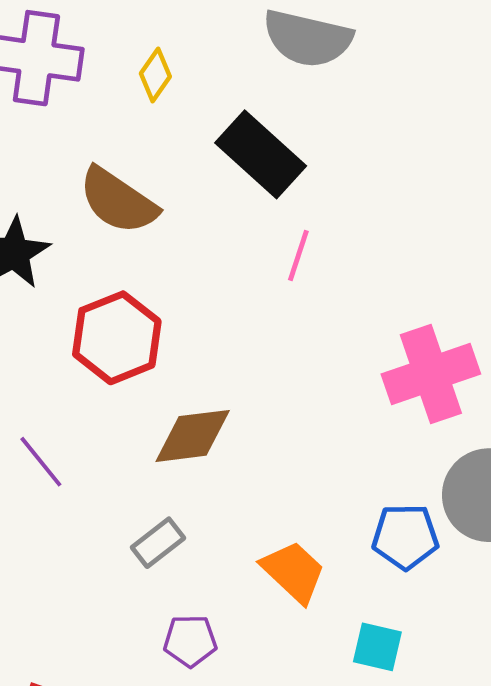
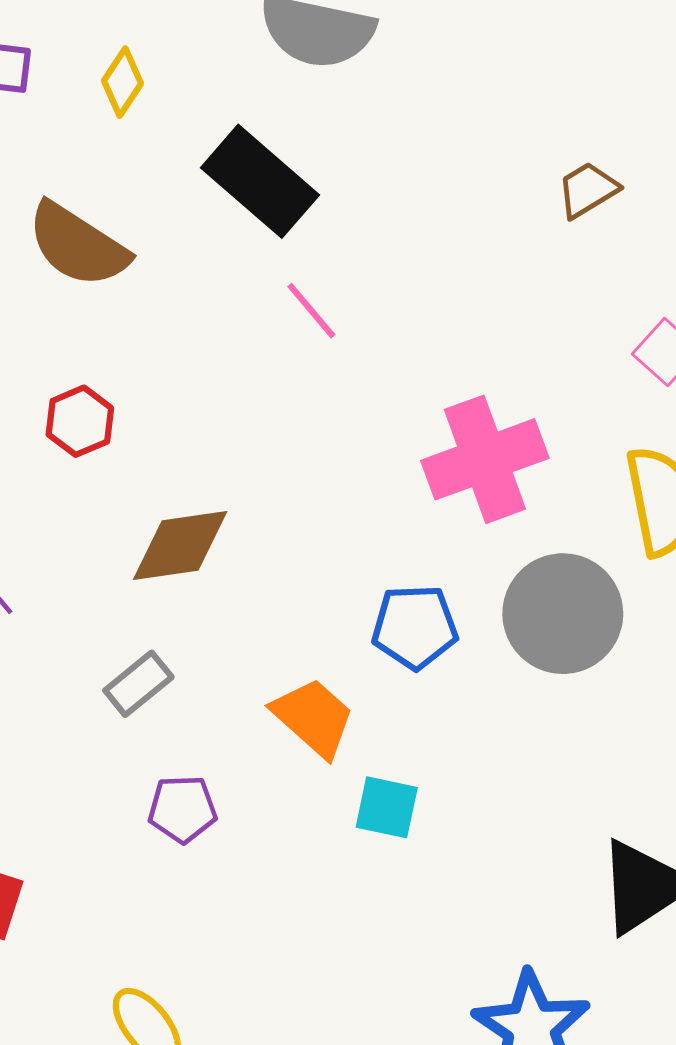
pink line: (298, 256) -> (311, 311), turned -57
red hexagon: (117, 338) -> (80, 421), size x0.6
blue pentagon: (405, 537) -> (415, 627), moved
cyan square: (377, 647) -> (387, 807), moved

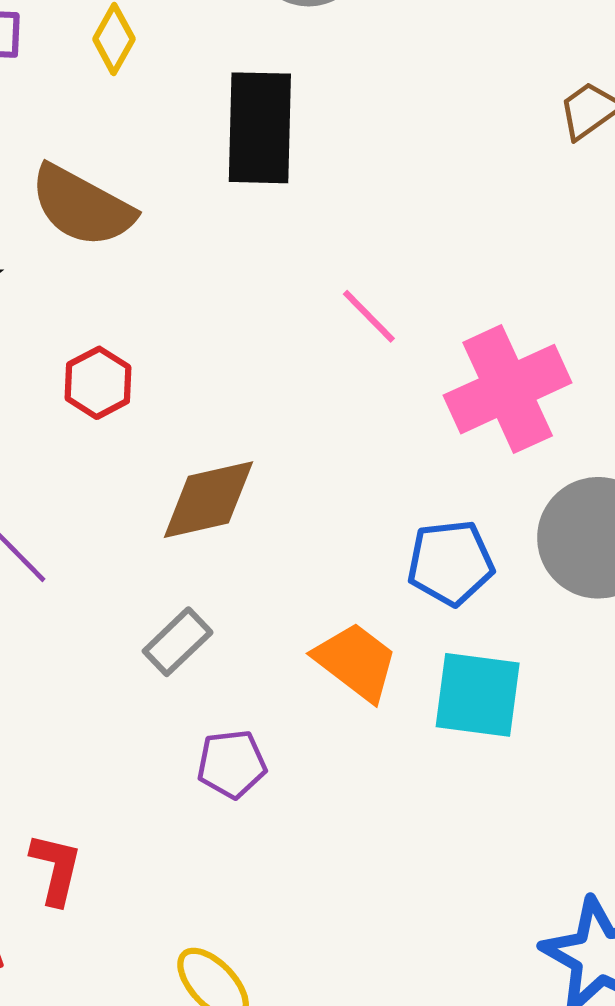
black rectangle: (260, 181) -> (260, 128), turned 55
pink line: (311, 311) -> (369, 316), moved
cyan square: (387, 807) -> (478, 695), moved, size x1.4

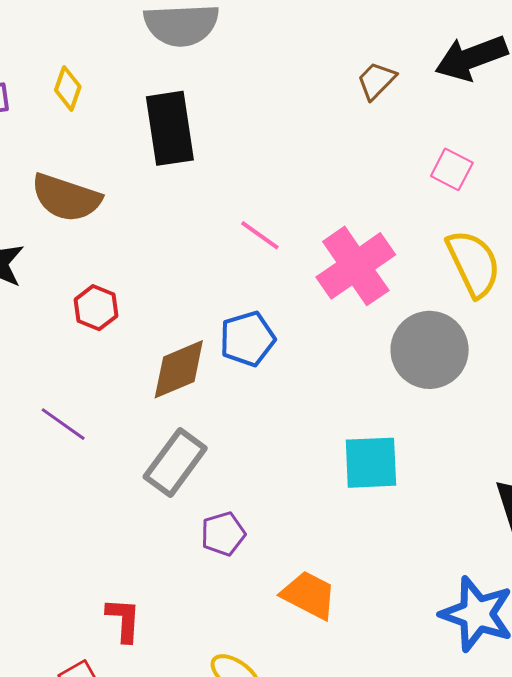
blue pentagon: (450, 563) -> (247, 339), moved
gray rectangle: (178, 642) -> (175, 463), size x1.5
orange trapezoid: (356, 662) -> (309, 595), moved

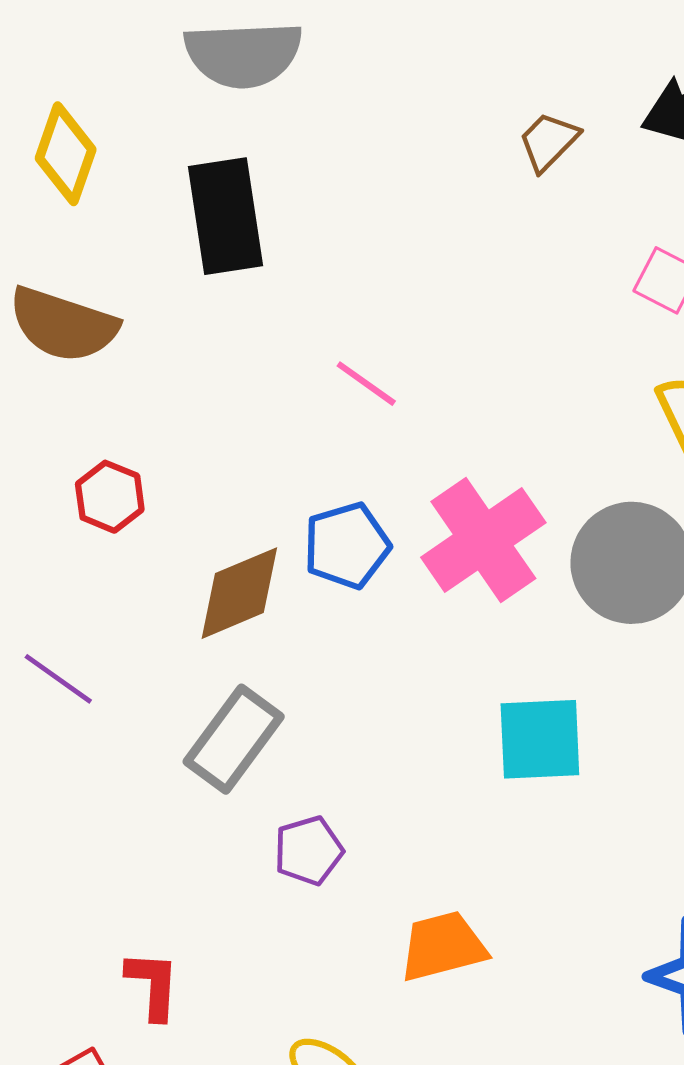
yellow diamond: (68, 88) -> (66, 154), size x1.4
pink cross: (356, 266) -> (483, 540), moved
orange trapezoid: (309, 595) -> (443, 946), turned -42

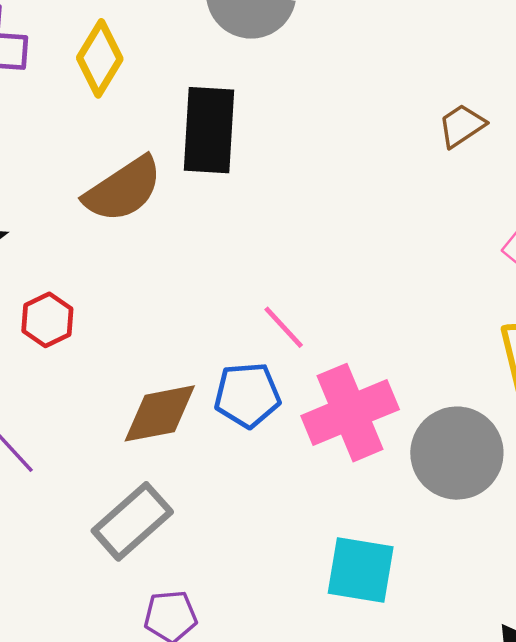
brown semicircle: (63, 325) -> (123, 189), moved, turned -64
pink line: (366, 384) -> (284, 327), moved
red hexagon: (110, 497) -> (47, 320), moved

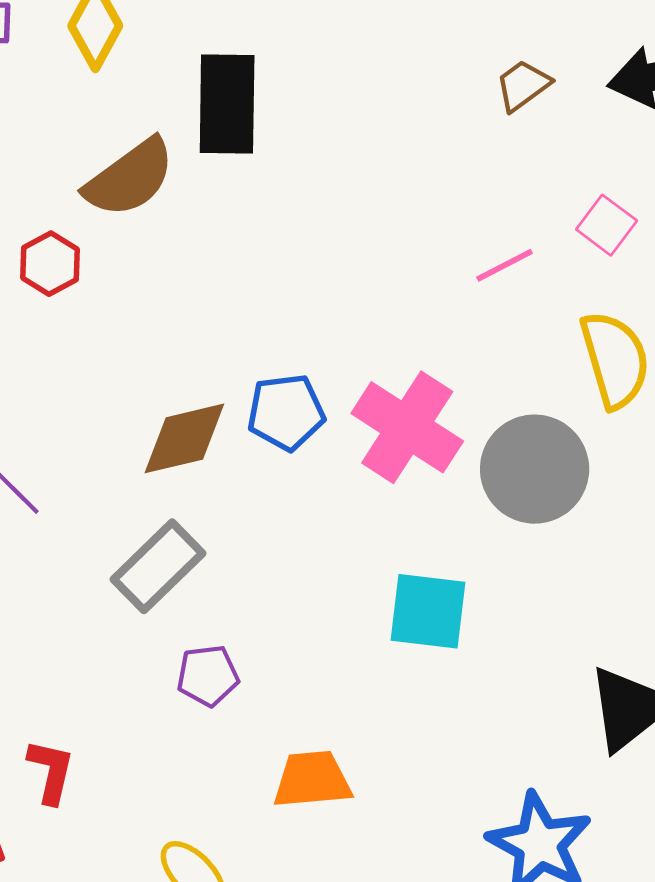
red hexagon: (47, 320) -> (50, 264), moved
pink line: (284, 327) -> (505, 265), moved, turned -72
pink cross: (350, 413) -> (407, 427), turned -32

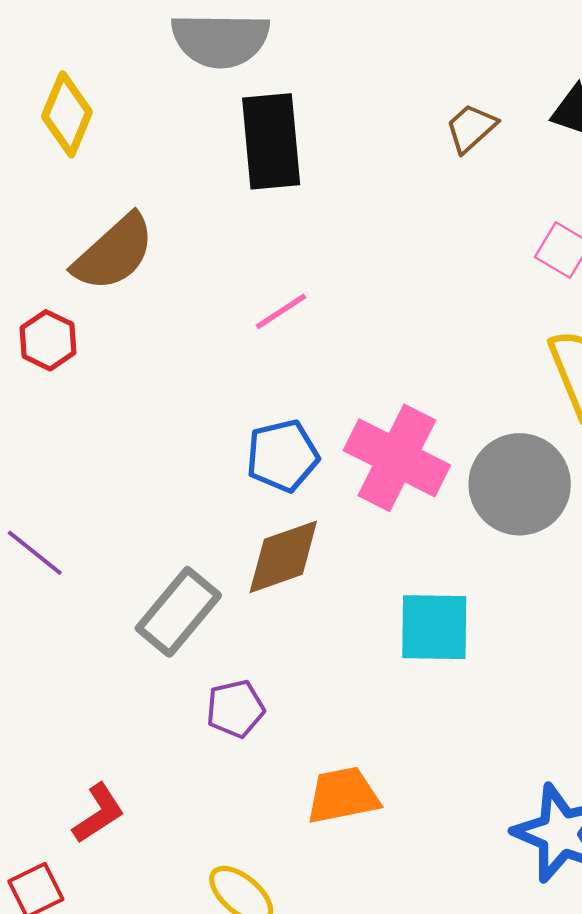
black rectangle: (227, 104) -> (271, 141), moved
pink line: (505, 265) -> (281, 311), moved
brown diamond: (184, 438) -> (283, 557), moved
red L-shape: (51, 771) -> (99, 813), turned 50

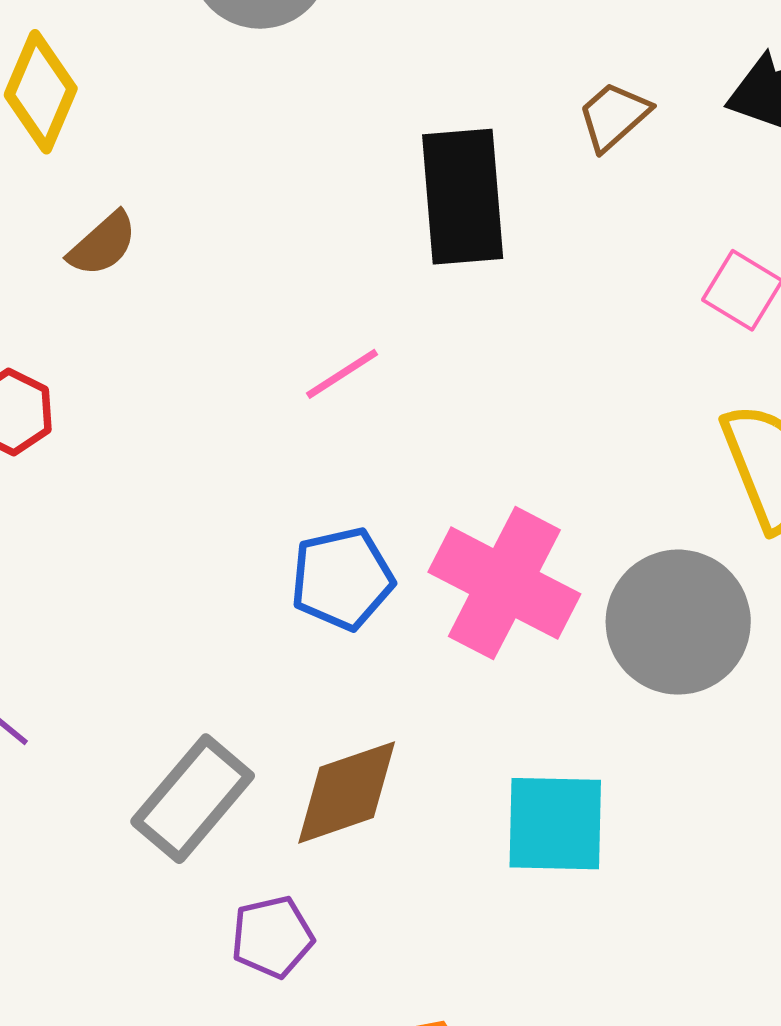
black rectangle: (271, 141) -> (463, 197), moved
brown semicircle: (114, 253) -> (103, 244), moved, size x0.6
brown diamond: (283, 557) -> (347, 792), moved

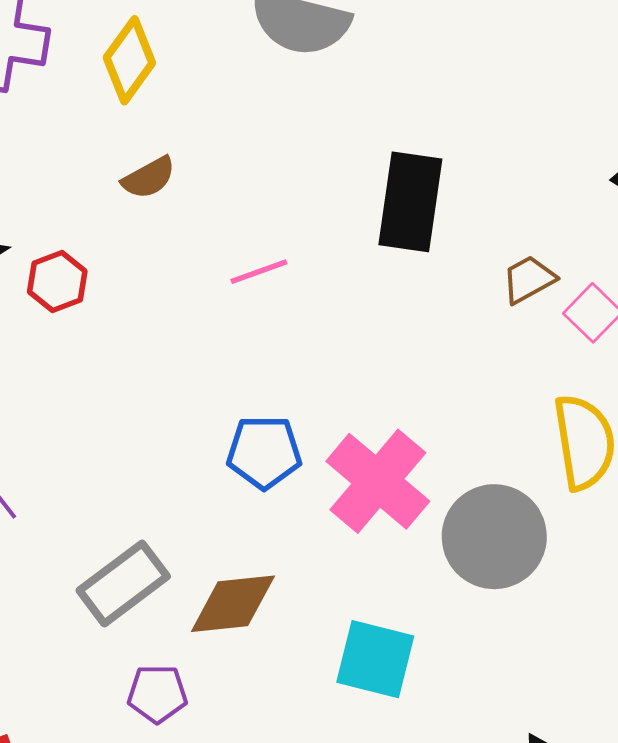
brown trapezoid: (614, 116) -> (529, 279), moved
pink line: (342, 374) -> (259, 272), moved

